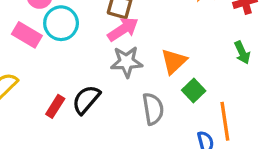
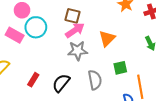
orange triangle: (174, 61) -> (107, 38), moved
green square: (194, 91) -> (120, 68), turned 32
black semicircle: (86, 100) -> (61, 83), moved

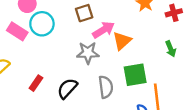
brown square: (72, 16) -> (84, 13), turned -35
pink arrow: (75, 30) -> (104, 30), moved
green square: (120, 68) -> (135, 75), size x1.5

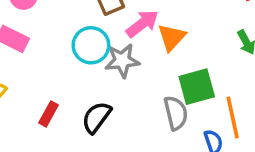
cyan circle: (42, 24) -> (91, 45), moved
gray semicircle: (106, 87) -> (176, 113), moved

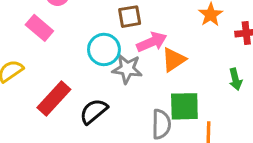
red rectangle: (48, 114) -> (54, 98), size x1.6

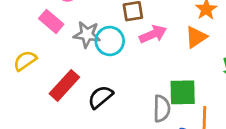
orange triangle: (174, 60) -> (196, 37), moved
gray star: (127, 69) -> (87, 34), moved

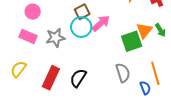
orange triangle: (196, 37) -> (144, 30), moved
cyan circle: (110, 41) -> (81, 27), moved
green square: (183, 92) -> (132, 41), moved

